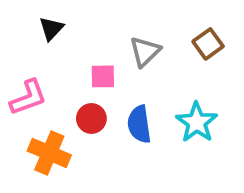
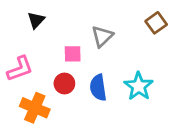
brown square: (208, 44) -> (156, 23), moved

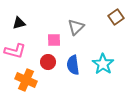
black triangle: (36, 20) -> (19, 23), moved, turned 32
pink L-shape: (20, 69) -> (15, 51), turned 35

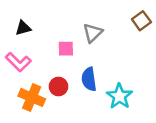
pink L-shape: (15, 51) -> (18, 62), turned 30
red circle: (48, 62) -> (58, 86), moved
cyan star: (103, 64) -> (119, 96), moved

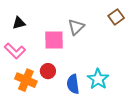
pink square: (66, 49) -> (54, 40), size x1.5
blue semicircle: (89, 79) -> (73, 84), moved

